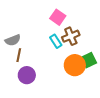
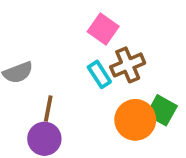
brown line: (19, 55) -> (48, 108), moved
green square: (89, 60) -> (162, 110), turned -35

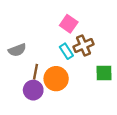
green square: (162, 110) -> (104, 73), turned -30
orange circle: (135, 120) -> (56, 79), moved

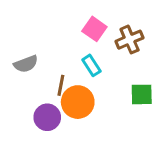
brown cross: (84, 45) -> (130, 40), moved
brown line: (35, 72) -> (61, 85), moved

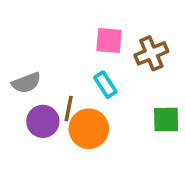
pink square: (94, 29) -> (109, 40), turned -30
purple circle: (47, 117) -> (43, 121), moved

